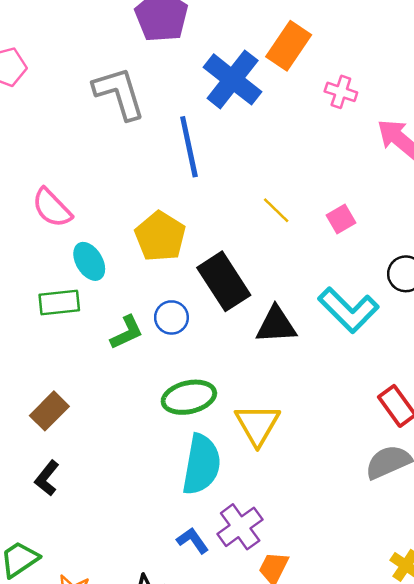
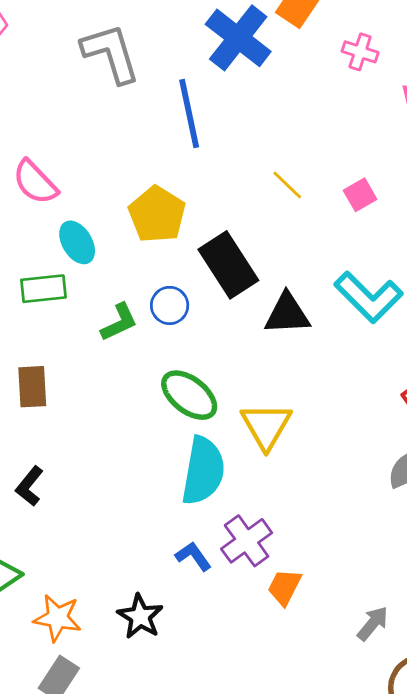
green ellipse: (189, 397) -> (189, 395), turned 51
brown rectangle: (49, 411) -> (32, 387), moved, turned -48

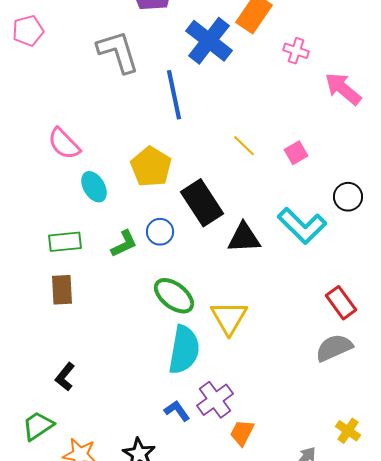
green rectangle: (43, 289) -> (65, 242), moved
black L-shape: (29, 486) -> (65, 377), moved

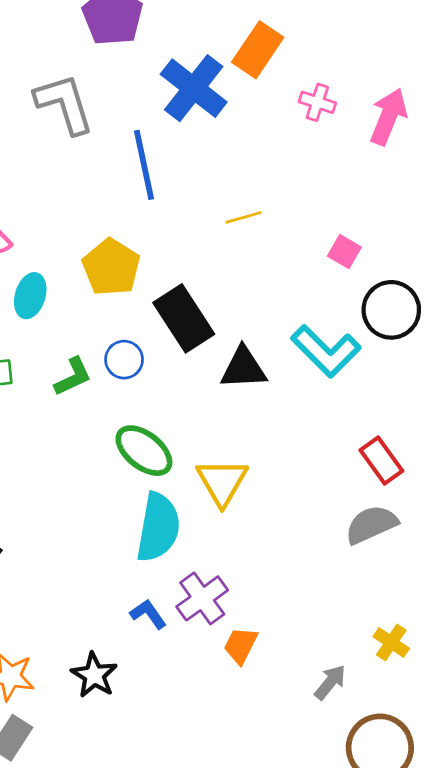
pink arrow: (343, 89) -> (388, 117), moved, turned 72
yellow line: (244, 146) -> (243, 217), moved, turned -60
pink square: (296, 153) -> (344, 252), moved, turned -30
cyan ellipse: (94, 187) -> (30, 296), turned 48
black circle: (348, 197) -> (391, 310), size x1.4

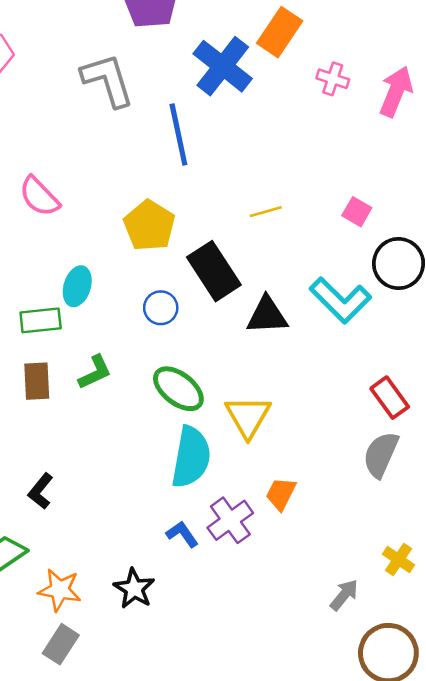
yellow line: (243, 217) -> (266, 212), moved
cyan ellipse: (30, 296) -> (77, 286), moved
green L-shape: (73, 377) -> (95, 372), moved
gray semicircle: (371, 524) -> (381, 455), turned -42
orange trapezoid: (241, 645) -> (281, 494), moved

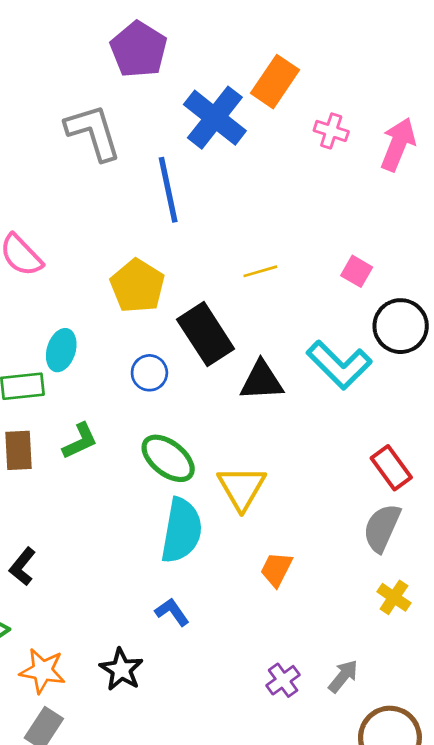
purple cross: (230, 520) -> (283, 680), moved, size x0.7
yellow cross: (399, 559) -> (394, 597), moved

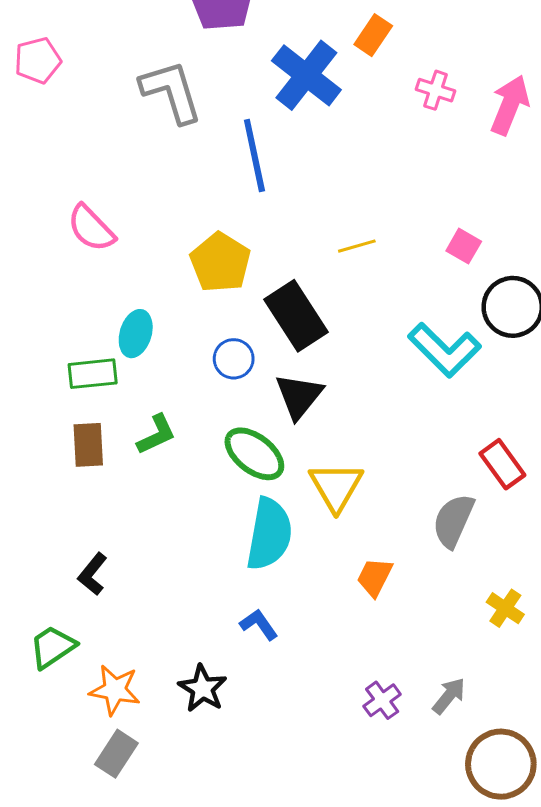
orange rectangle: (275, 82) -> (373, 35), size x0.7
black triangle: (262, 381) -> (299, 396), moved, turned -48
gray semicircle: (382, 528) -> (453, 521), moved

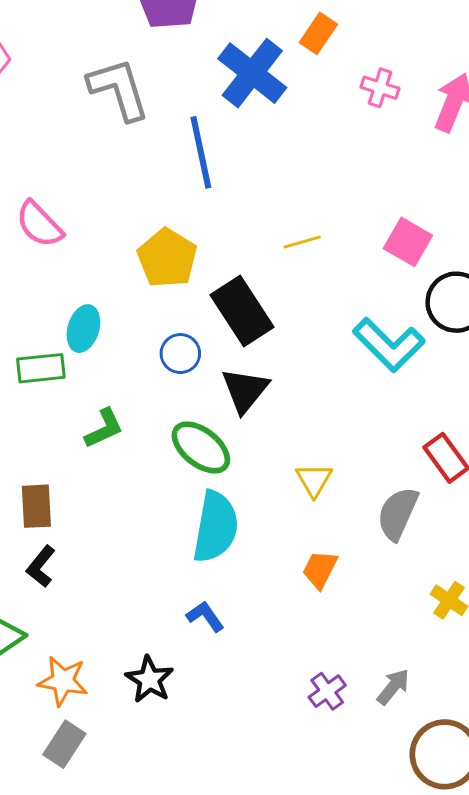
pink square: (464, 246) -> (408, 242), size x1.4
brown rectangle: (88, 445) -> (36, 506), moved
yellow triangle: (336, 486) -> (314, 480), moved, size x0.7

